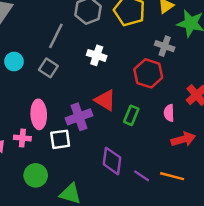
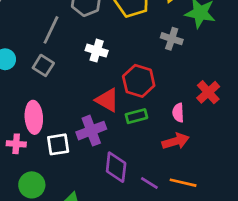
red hexagon: (148, 73) -> (139, 81), moved
green rectangle: (131, 115) -> (136, 116), turned 54
purple cross: (79, 117) -> (91, 131), moved
red arrow: (183, 139) -> (176, 141), moved

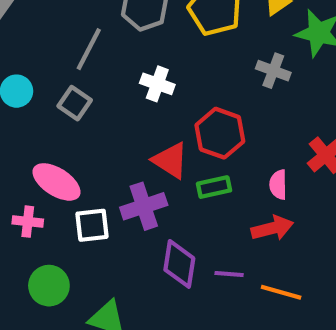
pink ellipse: (34, 117) -> (57, 182), turned -56
purple line: (149, 183) -> (229, 274), moved, turned -30

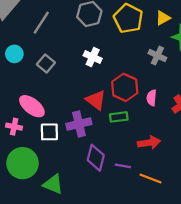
gray line: (89, 49) -> (41, 23), moved
pink semicircle: (278, 185) -> (152, 98), moved
green circle: (49, 286) -> (23, 163), size x1.4

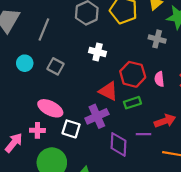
white square: (49, 132) -> (71, 129), turned 30
purple line: (123, 166) -> (143, 134), moved

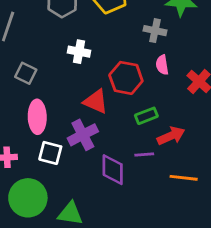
pink semicircle: (159, 79) -> (162, 65), moved
green rectangle: (132, 103) -> (146, 116), moved
pink ellipse: (50, 108) -> (37, 117), moved, turned 65

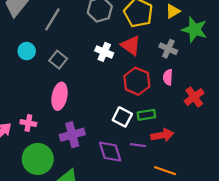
red triangle: (96, 101) -> (131, 45), moved
purple cross: (83, 135) -> (72, 135), moved
white square: (50, 153) -> (122, 117), moved
purple diamond: (113, 170) -> (110, 152), turned -30

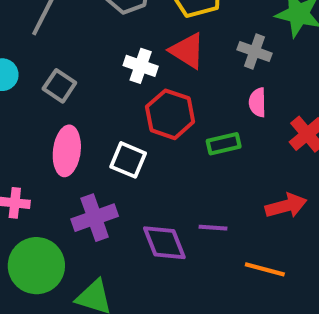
red hexagon: (137, 81) -> (170, 114), moved
green rectangle: (146, 115) -> (224, 144), moved
white square: (122, 117) -> (128, 160), moved
red arrow: (162, 135) -> (286, 206), moved

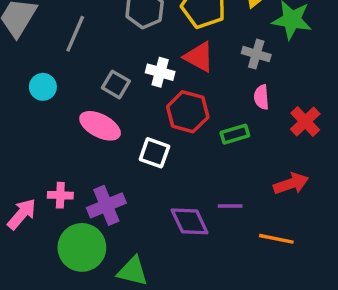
gray square: (59, 86) -> (116, 84), moved
pink ellipse: (67, 151) -> (100, 126), moved, turned -66
purple cross: (95, 218) -> (106, 205), moved

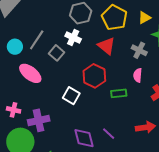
gray line: (75, 34) -> (37, 40), moved
white cross: (160, 72) -> (73, 38), moved
pink ellipse: (100, 126) -> (30, 73), moved
purple line: (230, 206) -> (109, 134), turned 32

